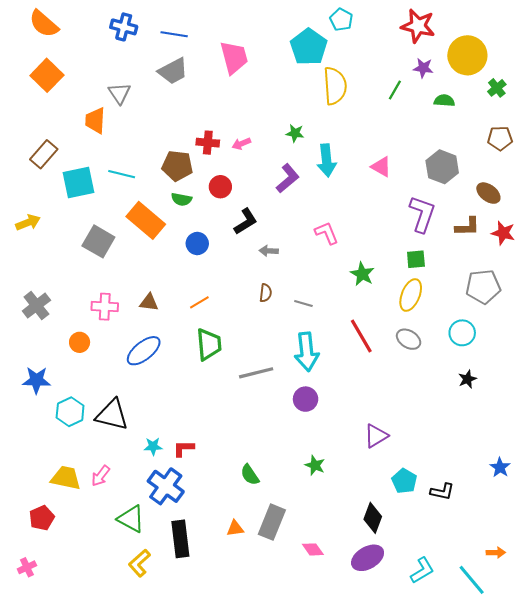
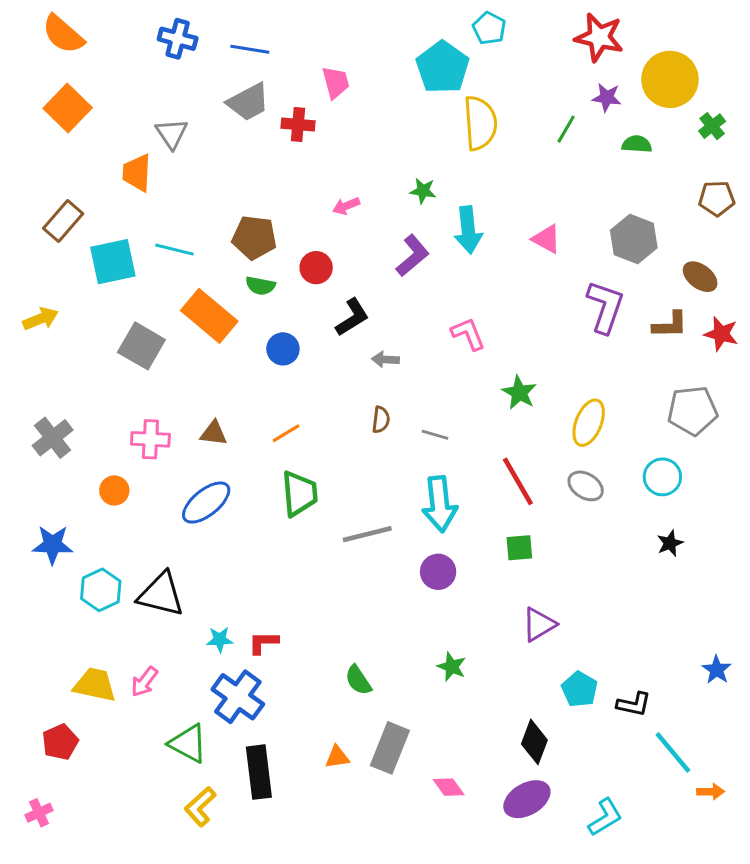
pink trapezoid: (234, 57) -> (336, 82), size x0.7
red cross: (208, 143) -> (298, 125), moved
green square: (416, 259) -> (519, 548), moved
cyan line: (472, 580) -> (673, 752), moved

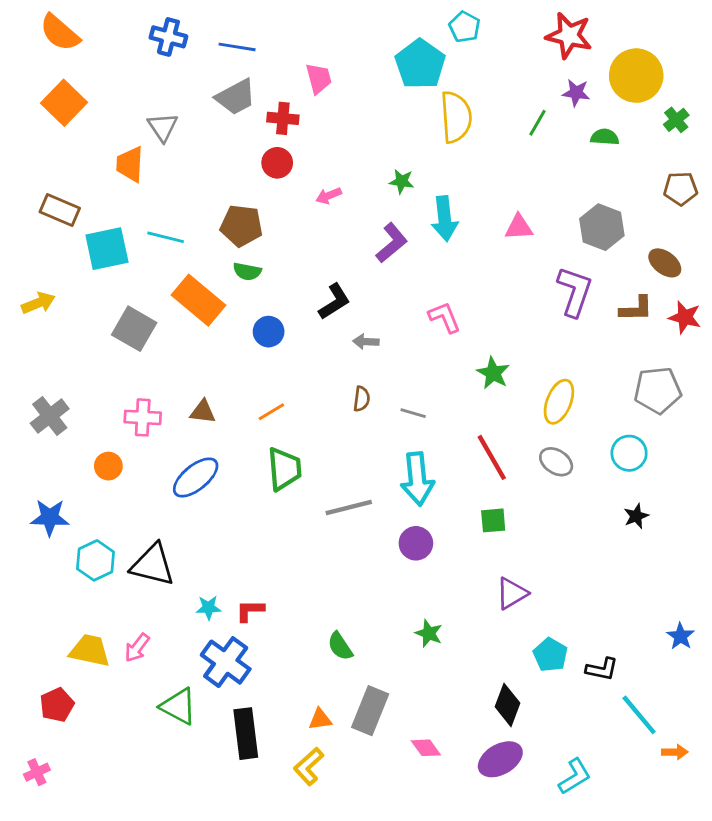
brown rectangle: (63, 221) -> (60, 210), turned 72
pink triangle: (546, 239) -> (519, 227), turned -32
red circle: (316, 268) -> (277, 163), moved
yellow L-shape: (200, 807) -> (309, 766), moved

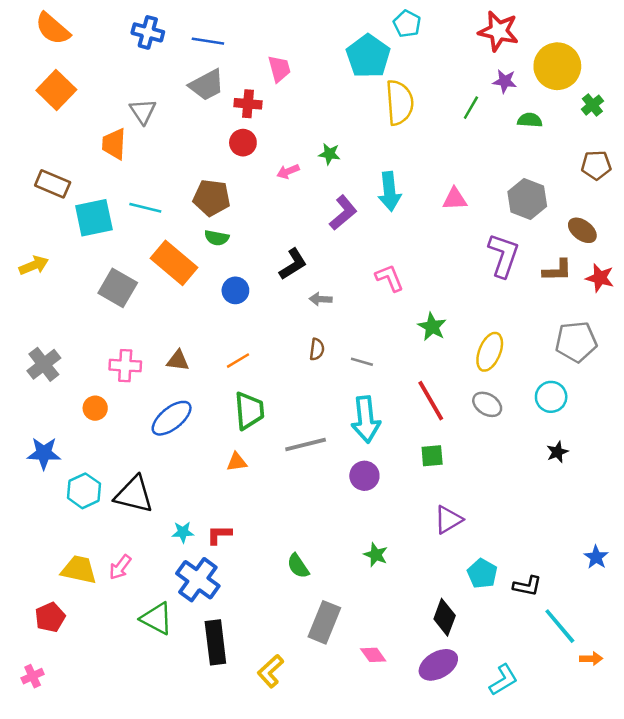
green star: (402, 181) -> (329, 154), moved
orange triangle: (320, 719) -> (237, 462), moved

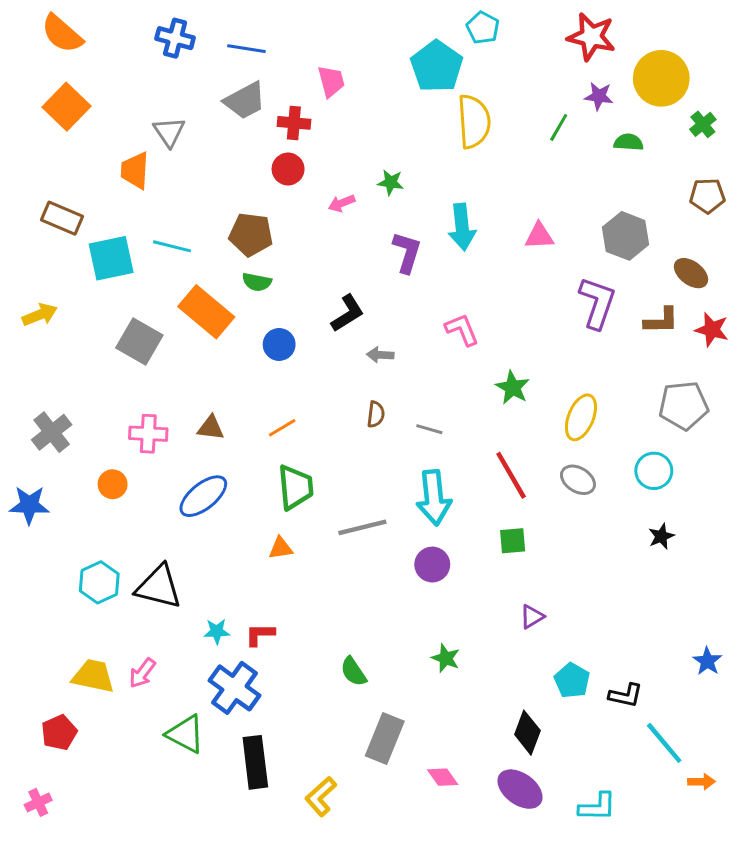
purple L-shape: (343, 213) -> (407, 252), turned -33
blue star: (44, 453) -> (29, 505), moved
purple triangle: (448, 520) -> (532, 617), size x0.7
purple ellipse: (438, 665) -> (520, 789), turned 66
cyan L-shape: (503, 680) -> (597, 807), turned 32

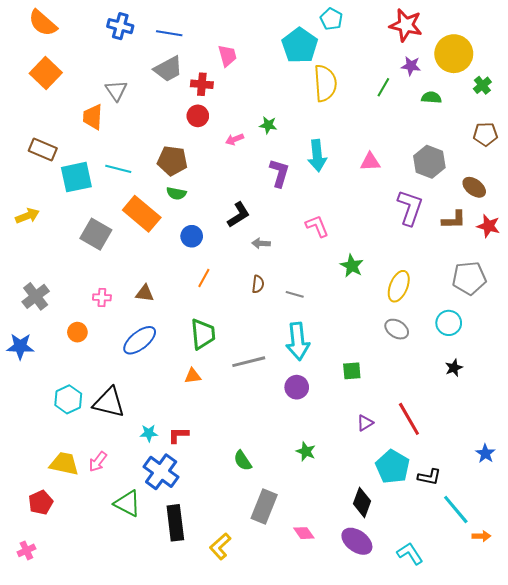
orange line: (282, 428) -> (204, 278), moved, turned -30
pink cross: (148, 434) -> (102, 297), size x0.7
red line: (511, 475) -> (409, 419), moved
cyan pentagon: (572, 681) -> (393, 467), size x1.4
cyan L-shape: (597, 807) -> (410, 553), turned -124

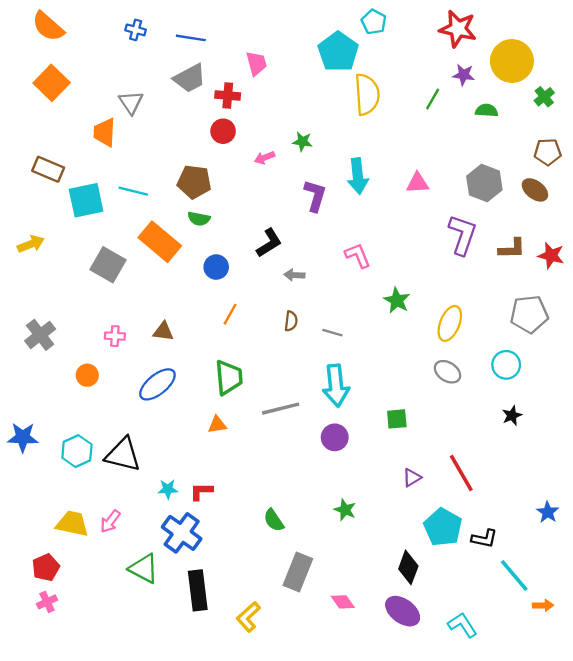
blue cross: (120, 26) -> (136, 30), size x0.7
brown ellipse: (474, 187) -> (535, 190), moved
blue star: (20, 346) -> (23, 437), moved
pink cross: (26, 550) -> (47, 602), moved

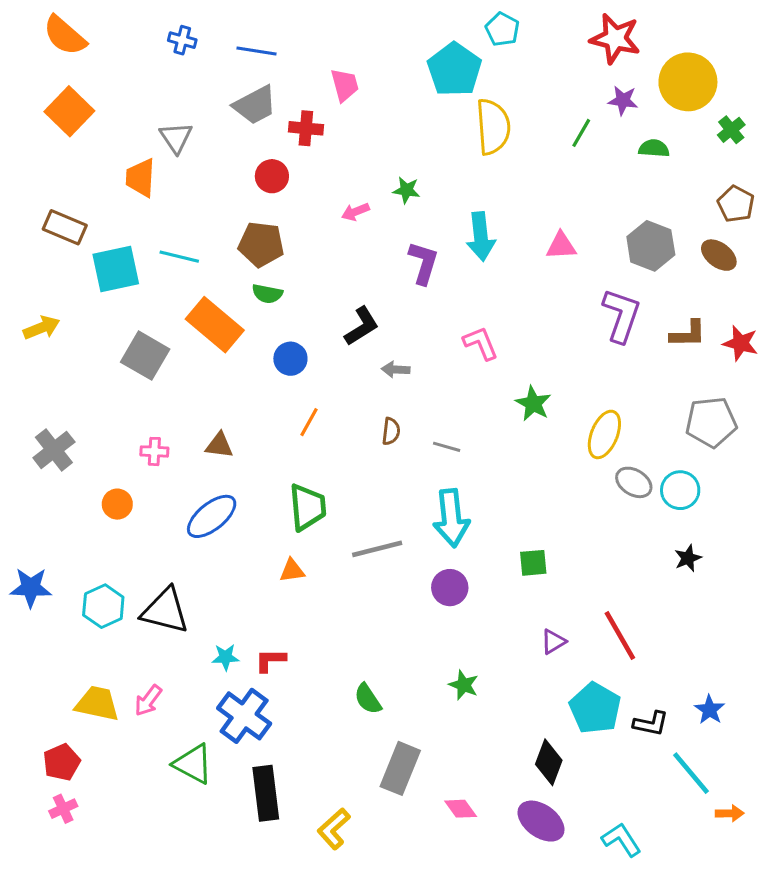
red circle: (223, 131) -> (272, 176), moved
brown pentagon: (548, 152) -> (736, 204), turned 30
gray ellipse: (447, 372) -> (634, 482), moved
blue star: (548, 512) -> (710, 710), moved

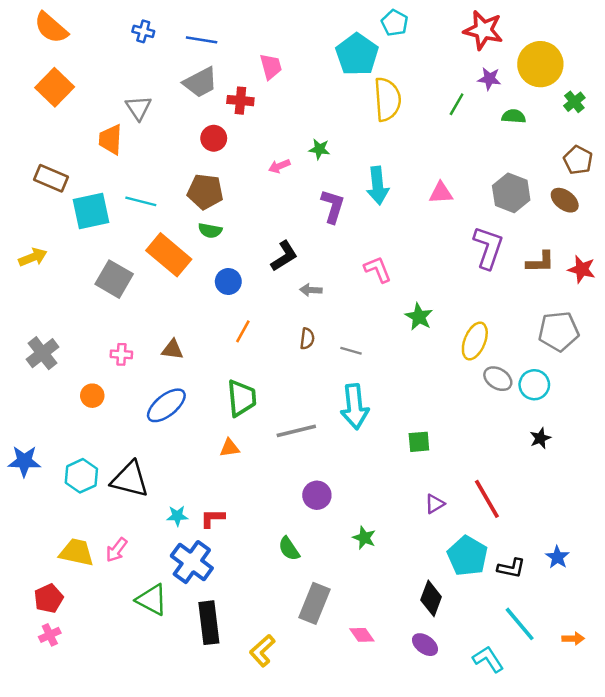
purple circle: (450, 588) -> (317, 495), moved
cyan line: (691, 773) -> (520, 624), moved
purple ellipse: (541, 821) -> (425, 645), size x0.7

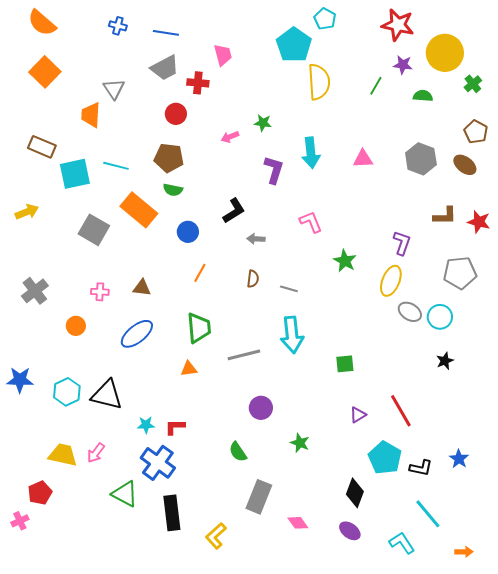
purple L-shape: (488, 248) -> (402, 243), moved, size x0.7
pink cross: (50, 635) -> (20, 521), moved
orange arrow: (573, 639) -> (464, 552), moved

